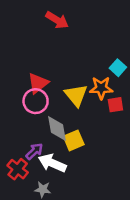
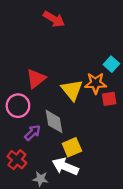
pink circle: (36, 101) -> (18, 106), moved
yellow square: (74, 140) -> (72, 147), moved
purple arrow: (34, 151) -> (33, 133), moved
white arrow: (52, 163) -> (65, 166), moved

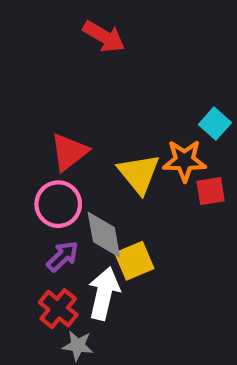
pink circle: (18, 106) -> (58, 204), moved
yellow square: (72, 147) -> (134, 261), moved
red cross: (17, 160) -> (58, 309), moved
white arrow: (65, 166) -> (104, 293), moved, turned 80

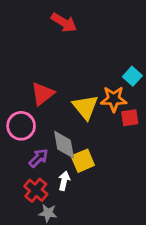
pink circle: (58, 204) -> (21, 126), moved
white arrow: (104, 293) -> (64, 181), size x0.6

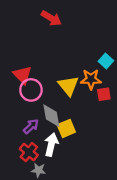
red triangle: (43, 94) -> (22, 75), moved, turned -36
pink circle: (21, 126) -> (31, 90), moved
white arrow: (64, 181) -> (51, 145), size x1.5

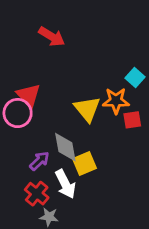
red arrow: (51, 18) -> (52, 37), moved
pink circle: (31, 90) -> (18, 113), moved
white arrow: (51, 145) -> (65, 184), turned 140

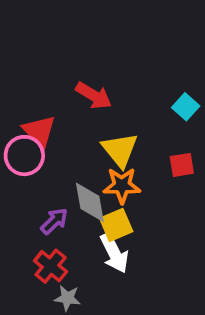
red arrow: (52, 37) -> (94, 95), moved
orange star: (116, 101) -> (122, 186), moved
white arrow: (65, 184) -> (114, 253), moved

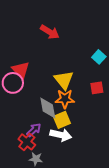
red arrow: (94, 95) -> (50, 32), moved
purple arrow: (54, 221) -> (34, 130), moved
white arrow: (114, 253) -> (61, 135), turned -50

